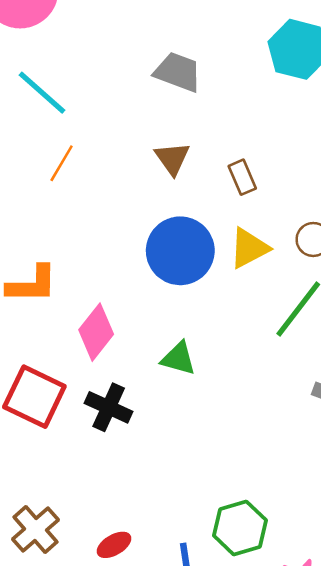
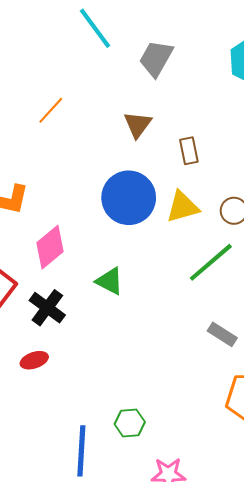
gray trapezoid: (178, 72) -> (156, 58), turned -93
cyan line: (42, 93) -> (95, 28), moved
green hexagon: (240, 528) -> (130, 423), size x0.7
red ellipse: (114, 545) -> (34, 360), moved

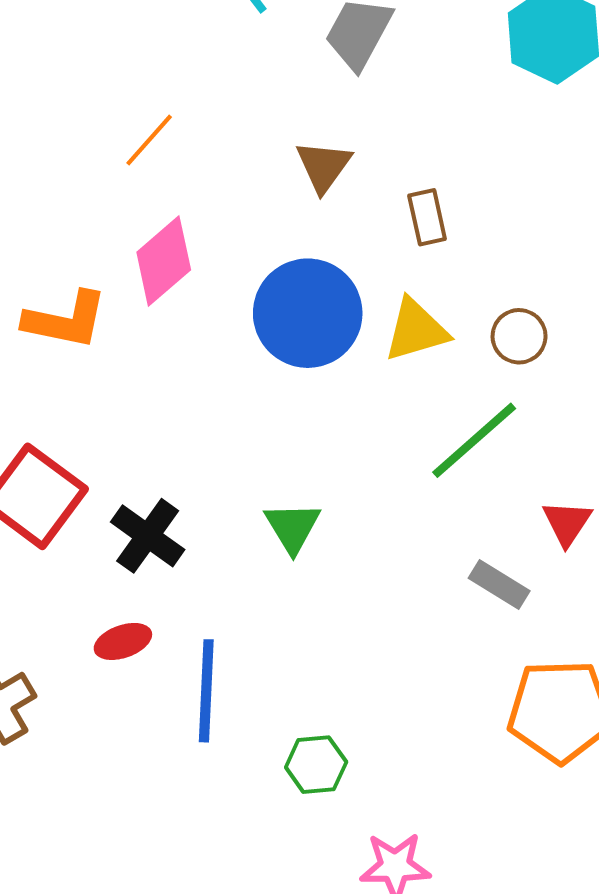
pink diamond: (50, 247) -> (164, 261), moved
green triangle: (110, 281) -> (293, 527), moved, turned 32
blue line: (81, 451) -> (206, 691), moved

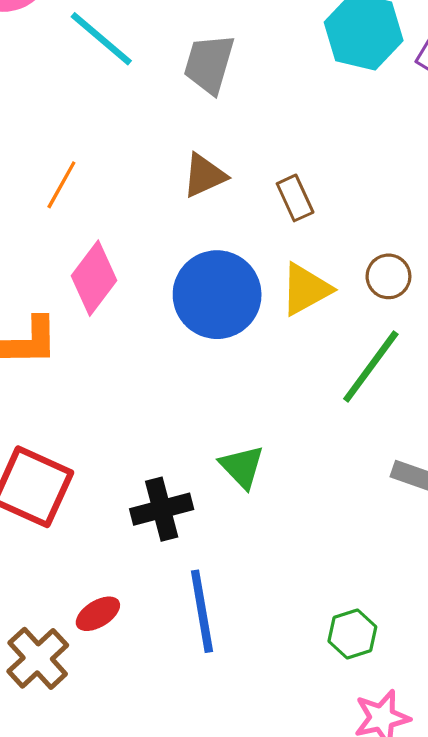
brown triangle: (324, 166) -> (204, 175), turned 42
black cross: (148, 536) -> (162, 509), moved, turned -38
red ellipse: (123, 641) -> (98, 614), moved
green hexagon: (316, 765) -> (352, 634), moved

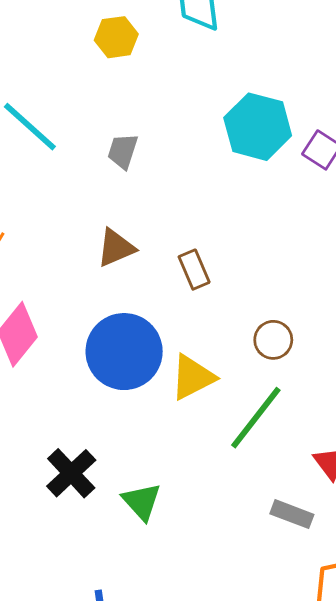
gray trapezoid: (209, 64) -> (123, 151), size x0.7
yellow triangle: (306, 289) -> (193, 377), moved
black cross: (162, 509) -> (71, 473), moved, turned -30

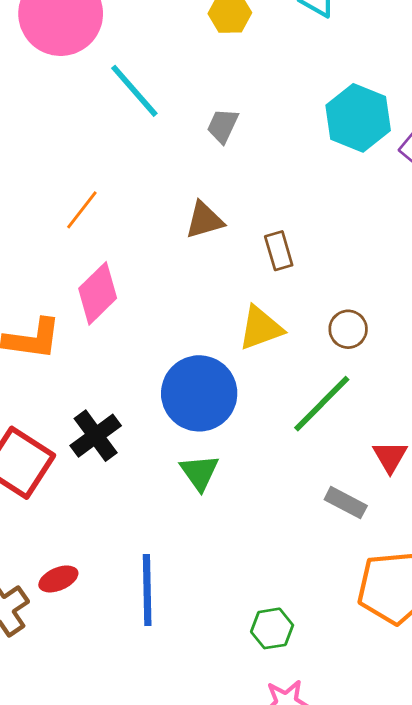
blue circle: (124, 352) -> (199, 393), moved
yellow triangle: (193, 377) -> (261, 328), moved
black cross: (71, 473) -> (96, 436), moved

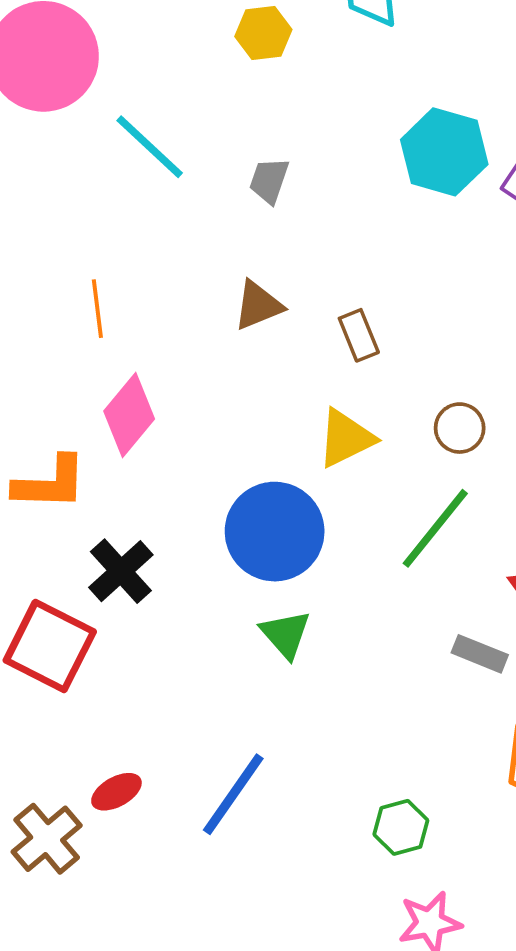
orange line: (82, 210) -> (97, 309), turned -39
black cross: (96, 436) -> (121, 571), moved
blue line: (147, 590) -> (233, 794), turned 42

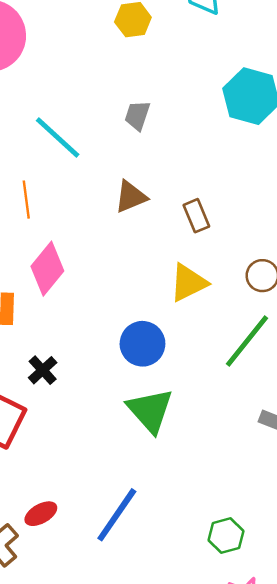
cyan line: (150, 147) -> (58, 138), moved
blue circle: (275, 532) -> (142, 344), size x0.7
black cross: (121, 571) -> (43, 370), size x0.7
green triangle: (286, 634) -> (150, 410), size x1.4

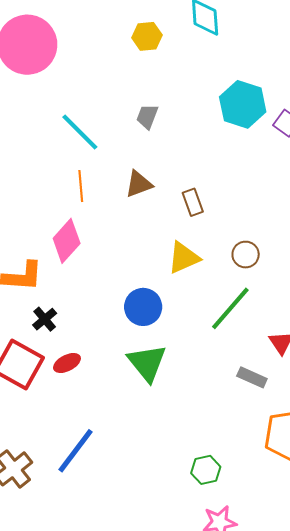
orange line: (26, 200) -> (81, 186), moved
black cross: (43, 370) -> (45, 319), moved
red ellipse: (41, 514) -> (67, 363), moved
blue line: (117, 515) -> (76, 451), moved

